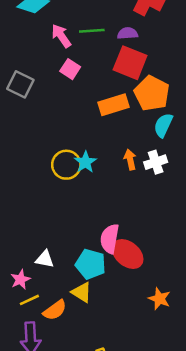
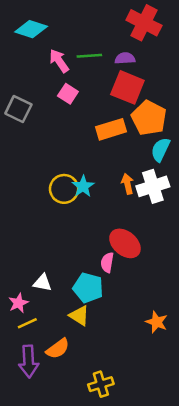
white cross: (156, 162) -> (153, 186), size x1.4
pink semicircle: (110, 239) -> (107, 262), size x0.7
red ellipse: (128, 254) -> (125, 243), moved
orange semicircle: (55, 310) -> (58, 349), moved

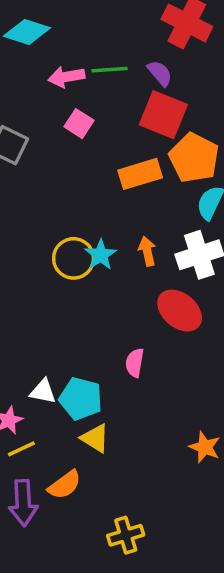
purple semicircle: (125, 58) -> (160, 73), turned 54
pink arrow: (59, 61) -> (66, 77), turned -65
orange arrow: (127, 184) -> (147, 251), moved
red ellipse: (125, 243) -> (180, 311), moved
cyan pentagon: (88, 288) -> (81, 399), moved

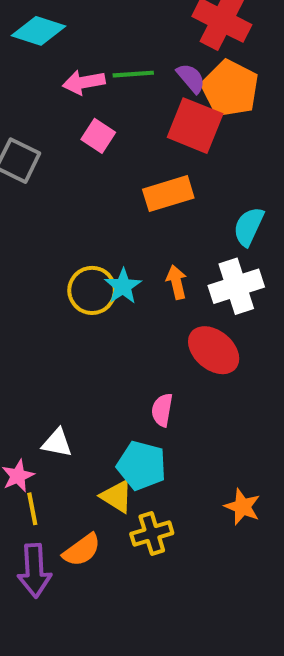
orange pentagon: (194, 158) -> (230, 88), moved
cyan pentagon: (81, 399) -> (142, 466), moved
yellow line: (21, 449) -> (32, 509), turned -76
yellow cross: (126, 535) -> (152, 534), moved

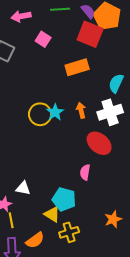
pink arrow: (84, 82) -> (21, 16), moved
pink semicircle: (162, 410) -> (85, 172), moved
orange star: (242, 507) -> (113, 219), turned 30

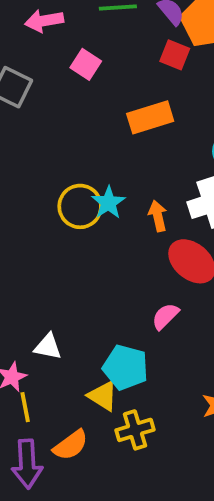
red square: (90, 34) -> (175, 55), size x0.6
orange arrow: (81, 110) -> (158, 216), moved
pink semicircle: (85, 172) -> (165, 316), turned 35

